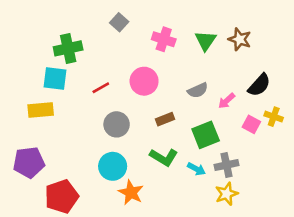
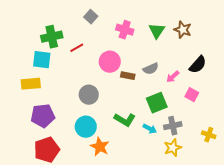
red line: (101, 88) -> (77, 48), moved
yellow cross: (274, 117) -> (209, 135), moved
brown rectangle: (165, 119) -> (128, 76), moved, turned 32
purple pentagon: (29, 162) -> (43, 116), moved

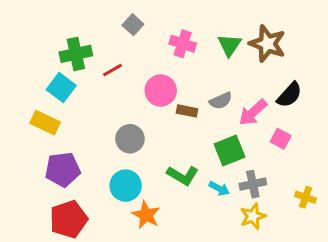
brown star: (183, 30) -> (267, 44), size x1.4
cyan square: (42, 60) -> (61, 88), turned 30
pink arrow: (173, 77) -> (253, 112), size x1.5
yellow rectangle: (31, 84) -> (45, 123), turned 30

